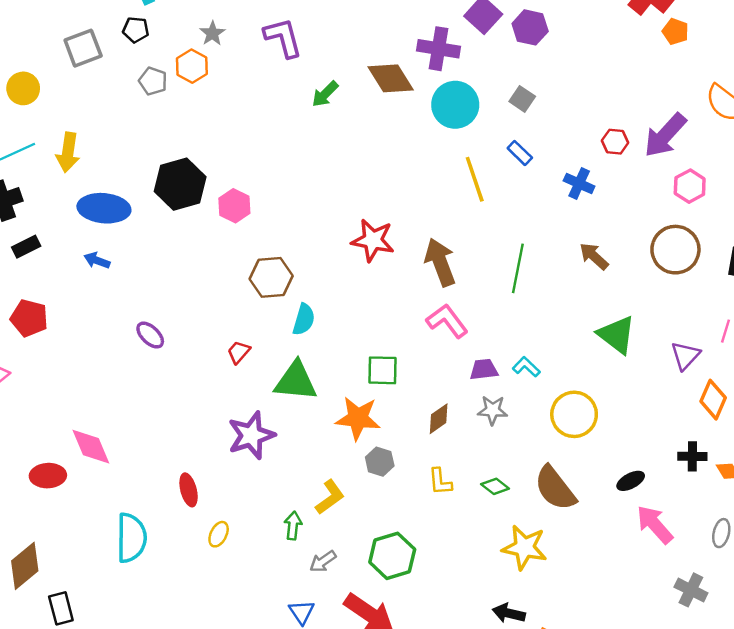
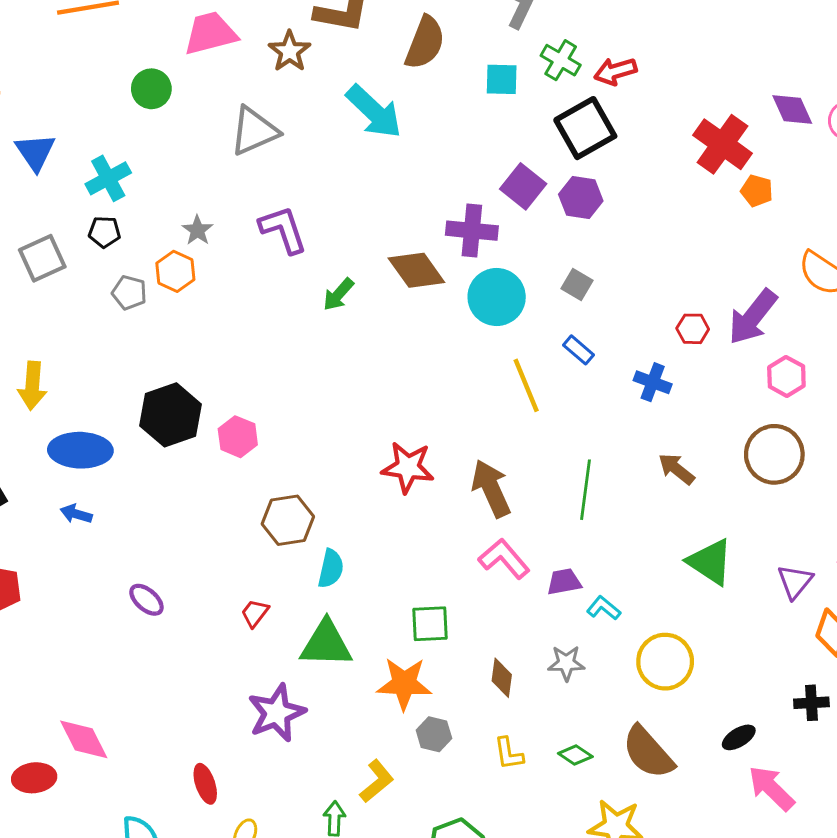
purple trapezoid: (484, 369) -> (564, 582), moved
brown diamond: (439, 419) -> (502, 678), turned -44

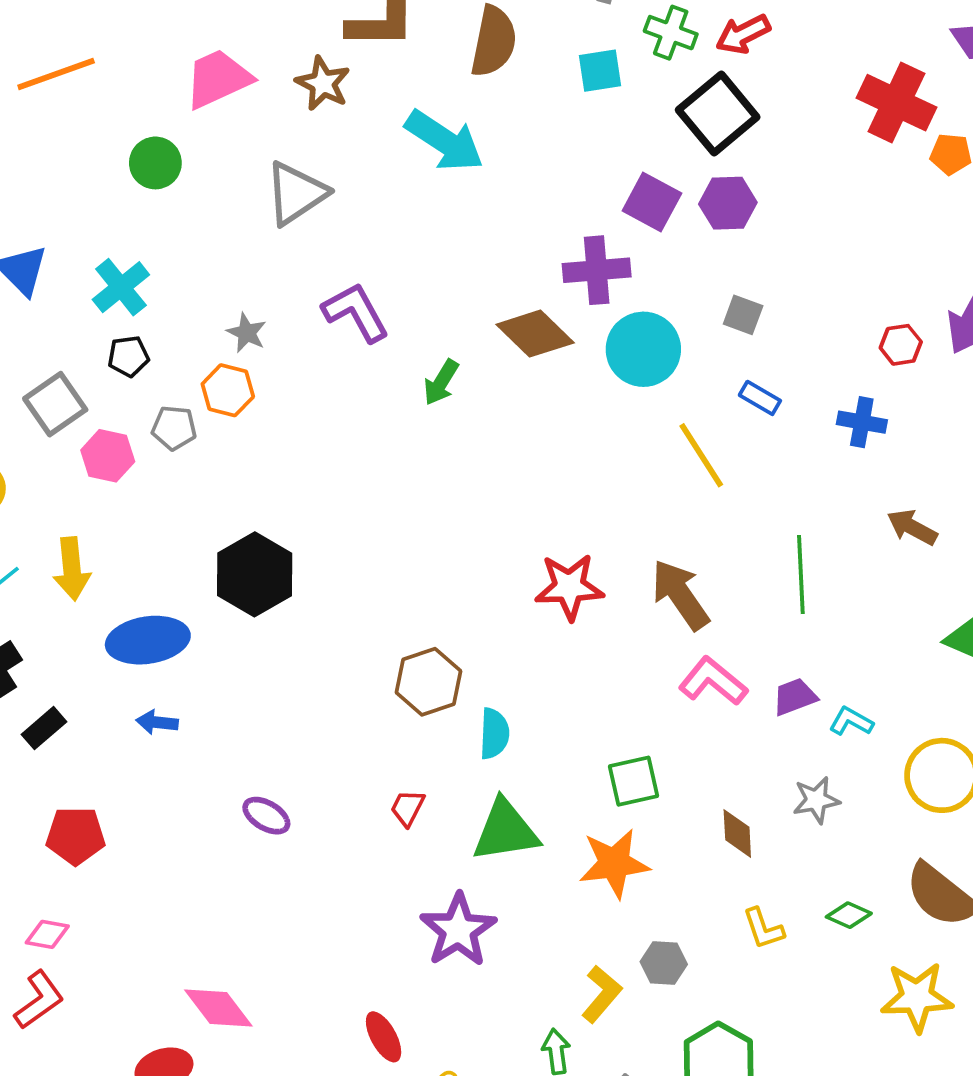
pink hexagon: (238, 437) -> (108, 456), moved
gray hexagon: (434, 734) -> (664, 963), moved

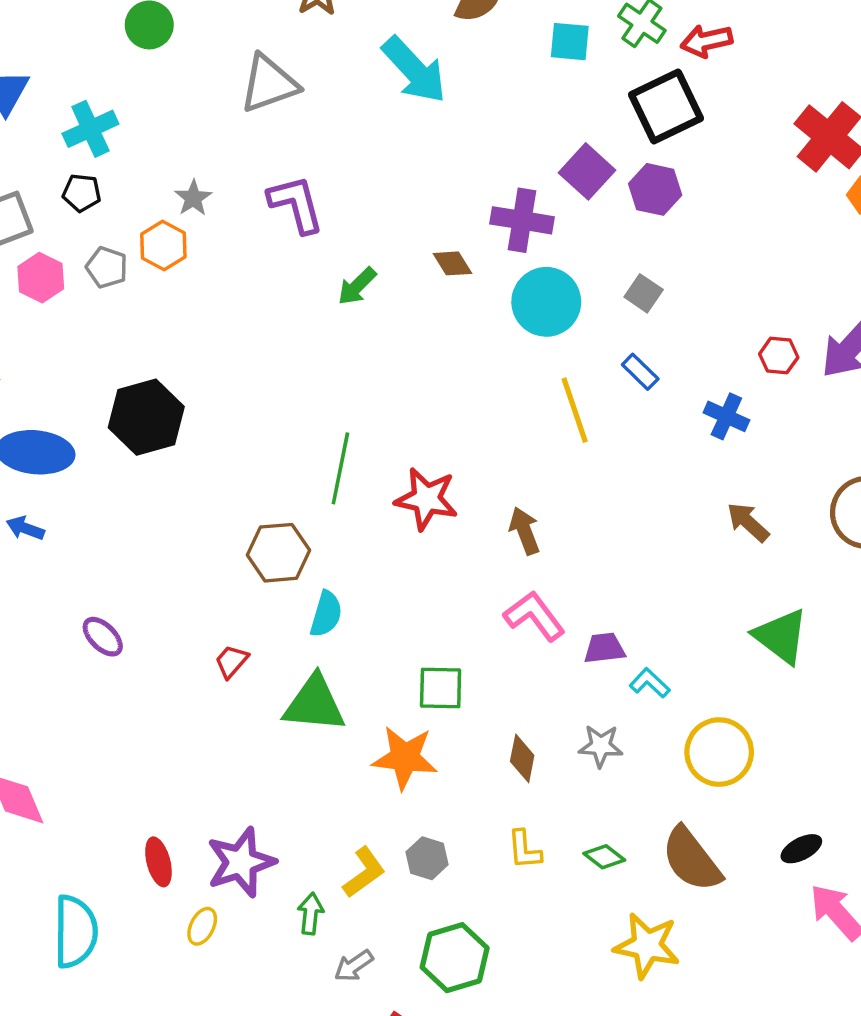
brown diamond: (535, 334) -> (452, 263), size x0.6
green line: (801, 575) -> (340, 468), moved
brown arrow: (680, 595) -> (525, 531), size x0.7
purple star: (458, 930) -> (241, 862), moved

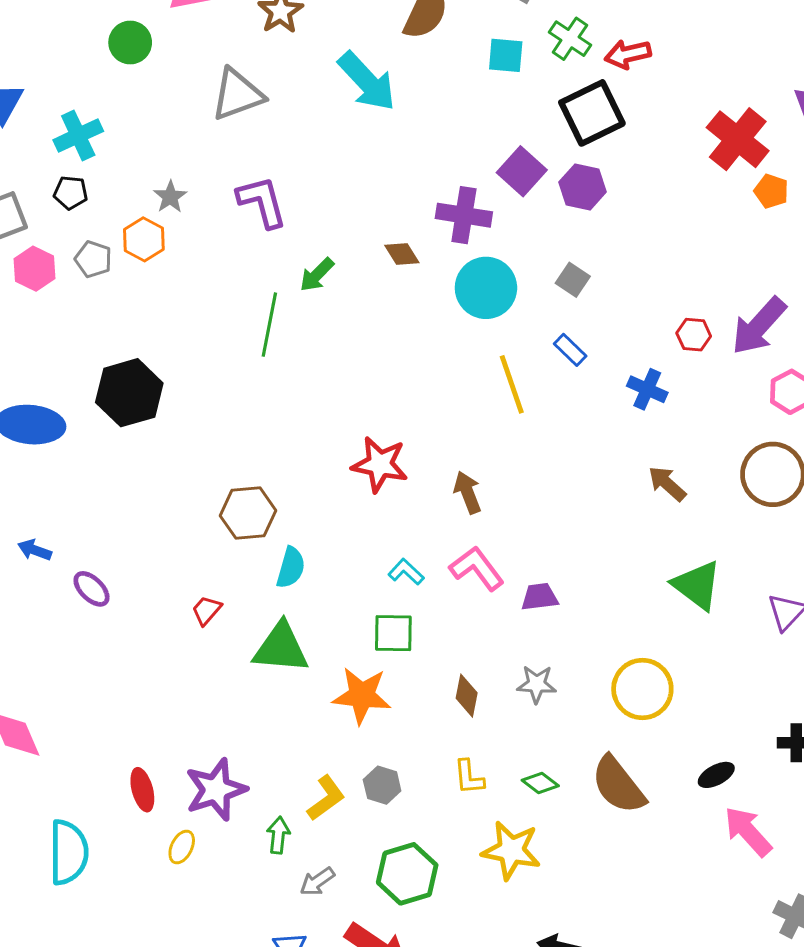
green line: (340, 468) -> (269, 325), moved
blue arrow: (25, 528) -> (35, 550), moved
cyan L-shape: (650, 683) -> (406, 572), moved
yellow star: (647, 946) -> (511, 850), moved

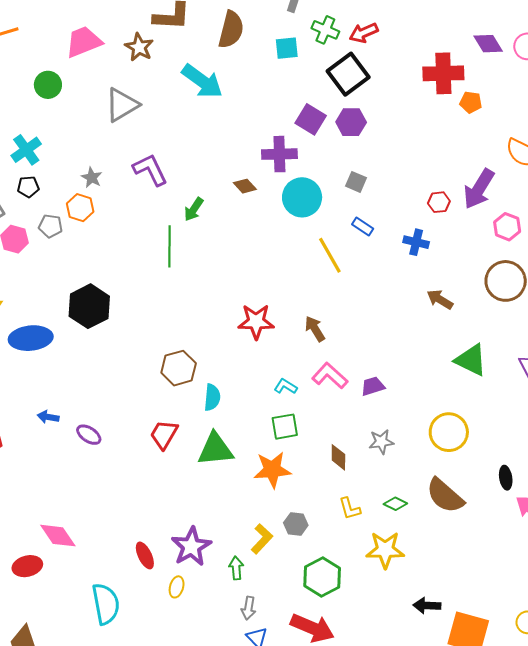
red cross: (738, 139) -> (443, 73), turned -30
red trapezoid: (207, 610) -> (164, 434), size x1.5
black ellipse: (716, 775) -> (506, 478), turned -60
gray arrow: (317, 882) -> (249, 608), moved, turned -35

